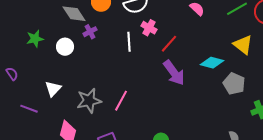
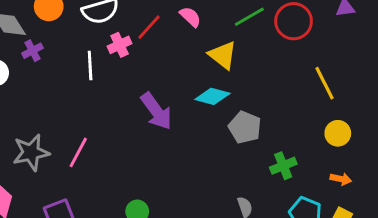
pink cross: (149, 28) -> (120, 45), turned 35
red line: (169, 44) -> (149, 27), moved
yellow triangle: (243, 45) -> (223, 55), moved

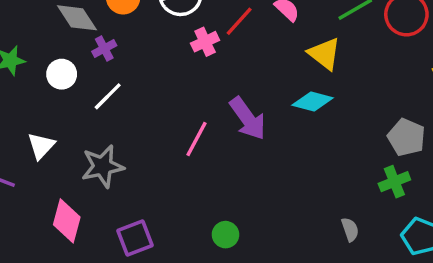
white line: (90, 65) -> (108, 96), moved, turned 48
gray pentagon: (245, 127) -> (406, 137), moved
pink line: (78, 152) -> (196, 139), moved

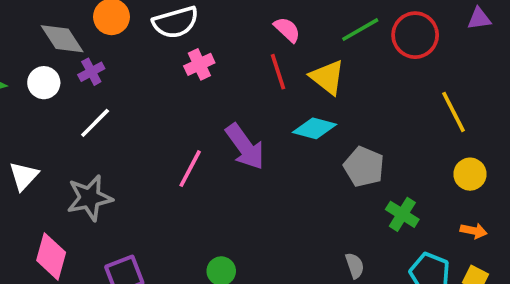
red line: (239, 21) -> (278, 72), moved, turned -60
white circle: (62, 74) -> (44, 83), moved
gray pentagon: (406, 137) -> (364, 167), moved
green cross: (394, 182) -> (402, 214), turned -36

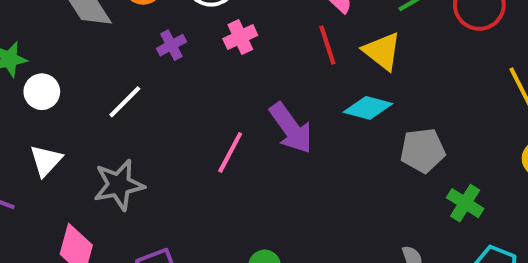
purple cross: (91, 72) -> (171, 45), moved
white circle: (44, 83) -> (42, 92), moved
gray pentagon: (364, 167) -> (423, 150), turned -30

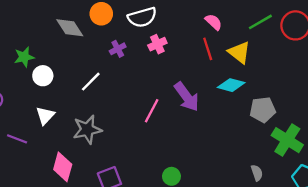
green cross: (465, 203) -> (287, 140), size x1.5

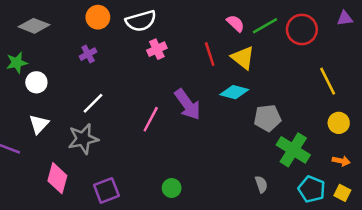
pink semicircle: (214, 22) -> (235, 23), moved
gray diamond: (70, 28) -> (34, 26), moved, turned -36
purple cross: (118, 49) -> (88, 54), moved
white line: (91, 82) -> (93, 103), moved

